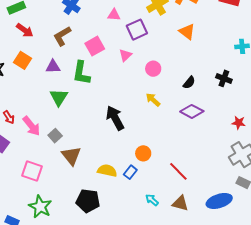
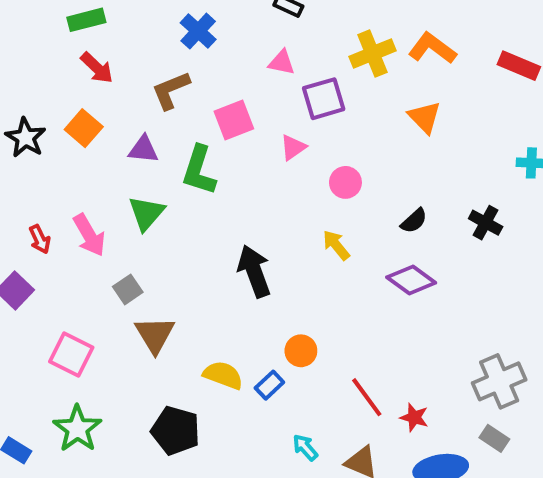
red star: (239, 123) -> (414, 417), moved
pink arrow: (31, 126) -> (89, 235), moved

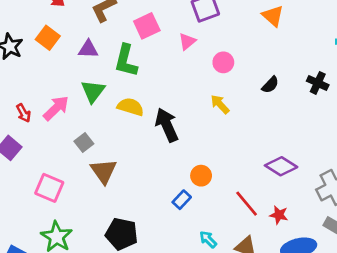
pink arrow: (89, 235) -> (56, 108), turned -100
purple diamond: (411, 280) -> (281, 166), moved
yellow semicircle: (223, 375) -> (131, 107), moved

